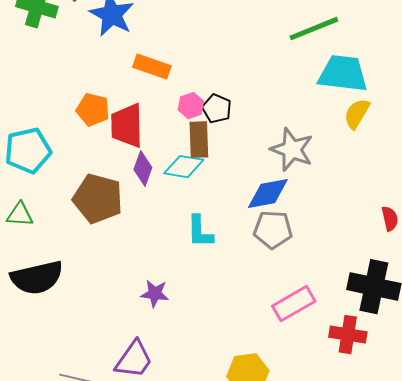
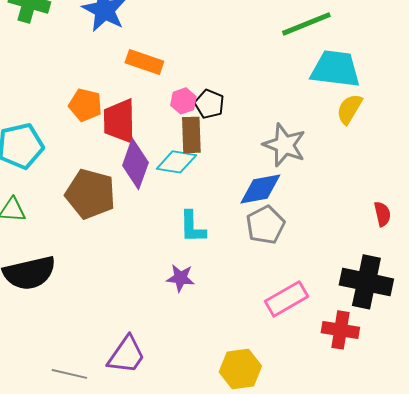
purple diamond: (143, 169) -> (135, 164), size x1.4
gray pentagon: (273, 230) -> (265, 225), turned -30
purple star: (155, 294) -> (180, 278), moved

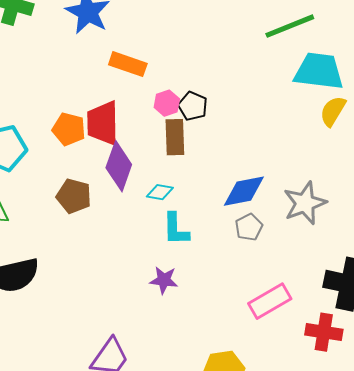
orange pentagon: (85, 105) -> (69, 129), moved
gray star: (284, 145) -> (305, 203), moved, turned 30
cyan diamond: (176, 162) -> (160, 192), moved, size x0.7
brown pentagon: (90, 194) -> (74, 196), size x0.7
gray pentagon: (265, 225) -> (249, 227), size x0.7

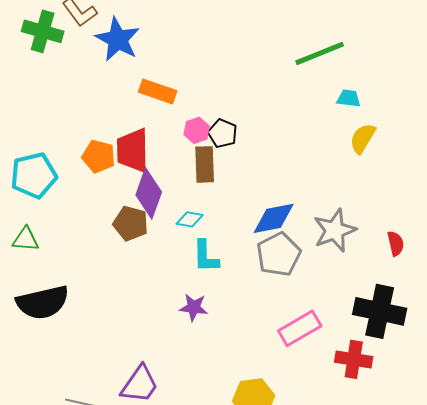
cyan trapezoid: (319, 71) -> (349, 98), size x0.5
brown pentagon: (74, 196) -> (131, 223), moved
gray pentagon: (249, 227) -> (279, 254), size x1.6

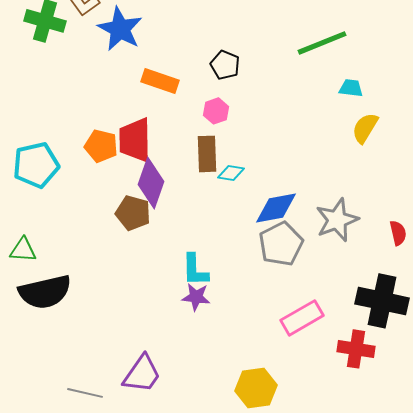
pink hexagon: (197, 130) -> (216, 111), moved
black pentagon: (223, 133) -> (225, 65), moved
cyan diamond: (190, 219) -> (231, 173), moved
green triangle: (26, 239) -> (23, 250), moved
cyan L-shape: (206, 256) -> (195, 270), moved

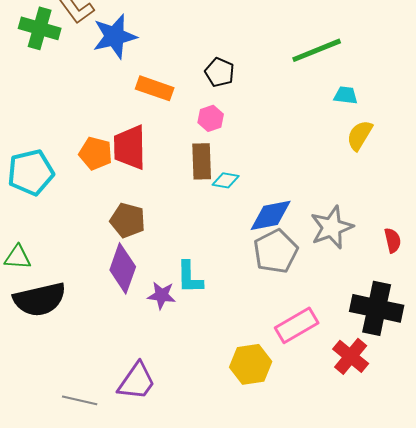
blue star: (120, 29) -> (115, 36), turned 30
purple diamond: (151, 183) -> (123, 268), moved
purple star: (196, 297) -> (162, 295), moved
red cross: (356, 349) -> (351, 356), turned 30
yellow hexagon: (256, 388) -> (251, 364), moved

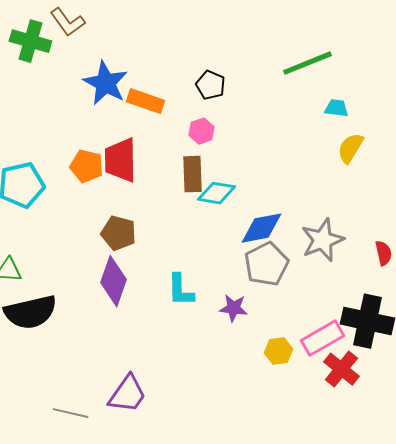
blue star: (115, 36) -> (105, 83), moved, turned -30
cyan diamond: (226, 180) -> (216, 193), size x1.4
purple star: (162, 295) -> (233, 308), moved
pink rectangle: (297, 325) -> (322, 338), moved
yellow hexagon: (251, 364) -> (278, 351), moved, size x0.7

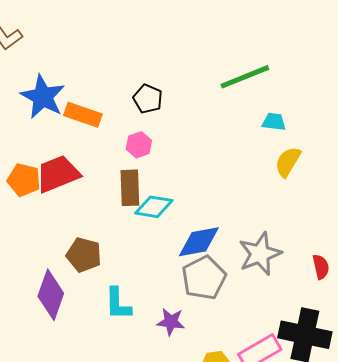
red trapezoid: (120, 160) -> (58, 174), turned 69
brown pentagon: (118, 233) -> (84, 255), moved

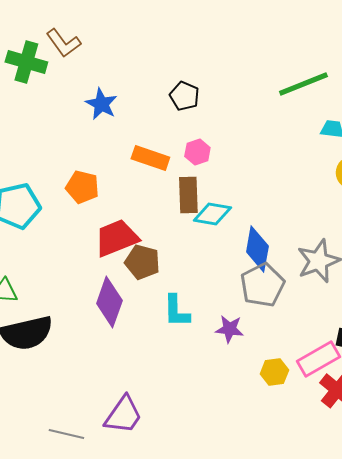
blue star: (43, 97) -> (101, 104), size x0.7
black pentagon: (148, 99) -> (184, 96), moved
orange rectangle: (83, 115) -> (150, 158), moved
red trapezoid: (58, 174) -> (116, 238), moved
blue diamond: (199, 242) -> (257, 249), turned -69

